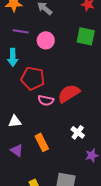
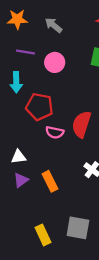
red semicircle: (69, 93) -> (81, 124), turned -40
purple triangle: (17, 150) -> (21, 180), moved, turned 48

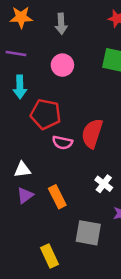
gray arrow: (53, 25) -> (61, 24), turned -132
purple line: (26, 52) -> (16, 53), moved
gray square: (78, 228) -> (88, 233), moved

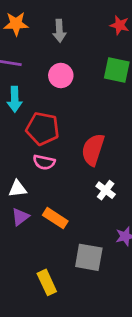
pink semicircle: (62, 142) -> (44, 162), moved
white cross: (104, 184) -> (106, 190), moved
orange rectangle: (57, 197) -> (55, 218), turned -30

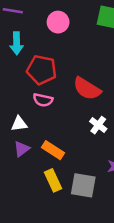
red semicircle: (93, 150) -> (87, 89), turned -76
yellow rectangle: (47, 282) -> (53, 180), moved

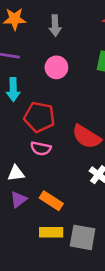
yellow rectangle: (53, 180) -> (51, 232), turned -65

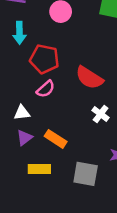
pink semicircle: (41, 148) -> (46, 89), turned -54
yellow rectangle: (51, 232) -> (39, 169), moved

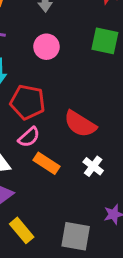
orange rectangle: (56, 139) -> (46, 163), moved
yellow rectangle: (39, 169) -> (22, 230), turned 50

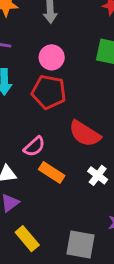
red pentagon: (28, 102) -> (49, 92), moved

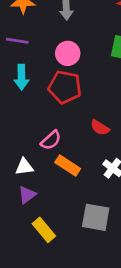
red semicircle: (85, 134) -> (100, 128), size x0.6
gray square: (80, 244) -> (96, 217), moved

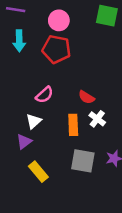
red semicircle: (100, 128) -> (86, 97), moved
orange rectangle: (68, 165) -> (73, 125), moved, turned 55
white triangle: (24, 167) -> (34, 121), moved, turned -35

